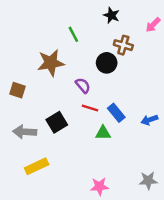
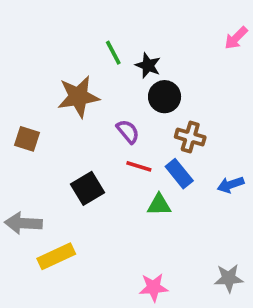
black star: (111, 15) -> (148, 65), moved
brown cross: (123, 45) -> (190, 137), moved
gray arrow: (25, 132) -> (23, 223), moved

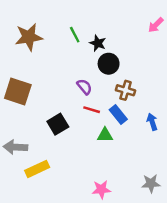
brown star: (78, 97) -> (29, 37), moved
brown square: (27, 139) -> (18, 92), size x1.6
blue arrow: (231, 185) -> (152, 122), turned 91

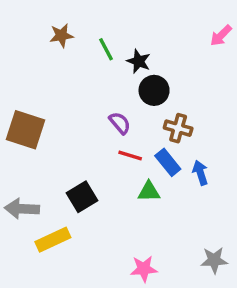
brown star: (29, 37) -> (61, 35), moved, size x0.6
blue arrow: (152, 122) -> (200, 173), moved
black square: (58, 124) -> (82, 197), moved

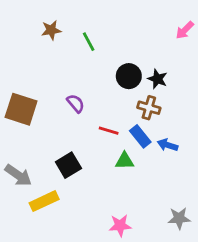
black star: (139, 61) -> (157, 79), moved
purple semicircle: (120, 123) -> (76, 103), moved
blue arrow: (200, 173) -> (168, 145), turned -54
gray arrow: (22, 209) -> (18, 175), turned -148

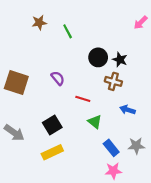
blue rectangle: (140, 136) -> (111, 148), moved
green triangle: (124, 161) -> (95, 122), turned 40
yellow rectangle: (44, 201) -> (52, 152), moved
gray star: (179, 218) -> (136, 146), moved
pink star: (120, 225) -> (113, 171), moved

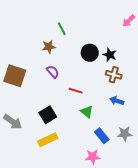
brown star: (39, 23) -> (49, 47), moved
brown cross: (113, 81) -> (114, 75), moved
pink star: (113, 171) -> (93, 157), moved

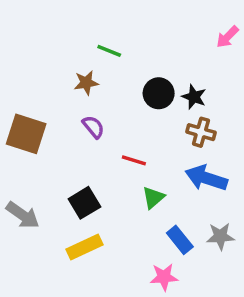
green line: (62, 29) -> (109, 51), turned -40
blue arrow: (117, 101) -> (206, 178), size x1.6
green triangle: (87, 112) -> (153, 197), turned 40

